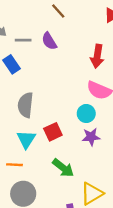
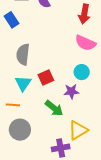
cyan circle: (86, 114) -> (82, 72), moved
purple star: (91, 137) -> (71, 91), moved

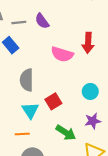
red arrow: (84, 14) -> (88, 43), moved
pink semicircle: (85, 43) -> (62, 54), moved
purple star: (71, 91) -> (93, 121), moved

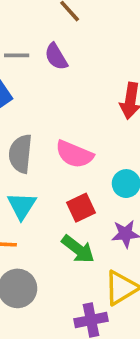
pink semicircle: (62, 54) -> (74, 154), moved
red square: (53, 101) -> (81, 208), moved

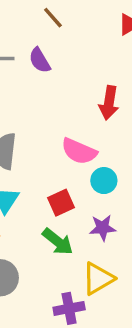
pink semicircle: (74, 154) -> (79, 151), moved

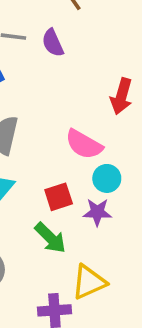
purple star: (103, 228) -> (97, 212), moved

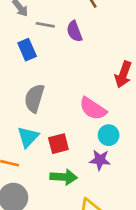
red square: (59, 197) -> (58, 144), moved
green arrow: (50, 238) -> (64, 177), turned -45

